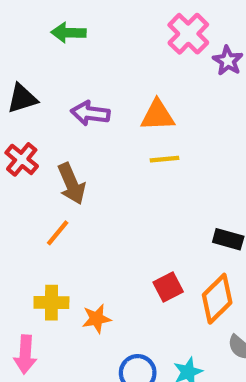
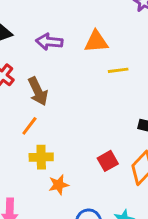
yellow line: (164, 159) -> (118, 70), moved
yellow cross: (51, 303) -> (41, 157), moved

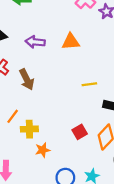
yellow line: (118, 70) -> (89, 84), moved
orange line: (29, 126) -> (13, 116), moved

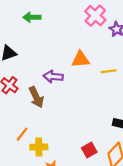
purple arrow: (35, 42) -> (53, 77), moved
yellow line: (89, 84) -> (108, 71), moved

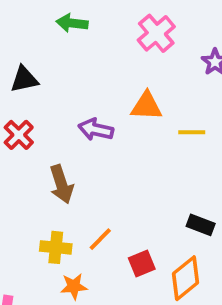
pink cross: (95, 16) -> (156, 33), moved
brown arrow: (36, 97) -> (61, 184), moved
orange line: (22, 134) -> (100, 239), moved

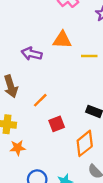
orange line: (100, 239) -> (40, 100), moved
red square: (142, 263) -> (57, 124), moved

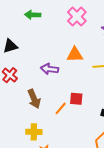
red square: (57, 124) -> (76, 99), moved, turned 32

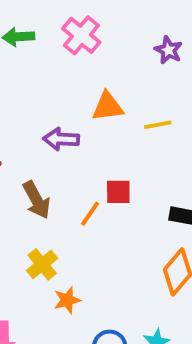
pink cross: (77, 17) -> (81, 35), moved
yellow cross: (34, 132) -> (42, 264), turned -35

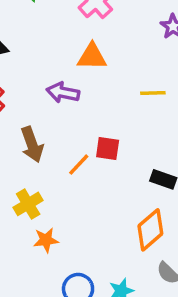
orange triangle: (108, 107) -> (92, 57), moved

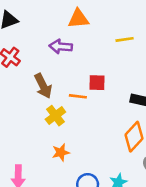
orange line: (79, 165) -> (78, 96), turned 60
yellow cross: (28, 204) -> (55, 116), moved

